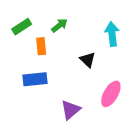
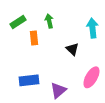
green arrow: (59, 25) -> (49, 21), turned -64
blue rectangle: (35, 79) -> (29, 80), moved

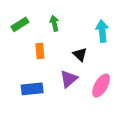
orange rectangle: (34, 38) -> (40, 51), moved
purple triangle: (58, 90) -> (69, 79), moved

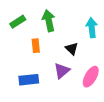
green arrow: (54, 23) -> (49, 21), size x1.5

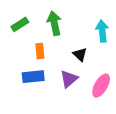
blue rectangle: (29, 80) -> (33, 77), moved

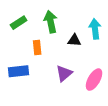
black triangle: (80, 54) -> (74, 40), moved, turned -40
blue rectangle: (33, 77) -> (19, 71), moved

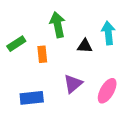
green rectangle: (19, 23) -> (16, 44), moved
blue rectangle: (19, 71) -> (32, 98), moved

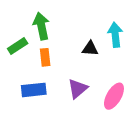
green arrow: (58, 25) -> (41, 26), moved
blue rectangle: (32, 98) -> (34, 90), moved

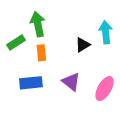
black triangle: (90, 49) -> (83, 45), turned -35
purple triangle: (78, 89) -> (71, 82), turned -42

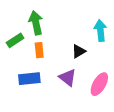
black triangle: (83, 45) -> (79, 51), moved

